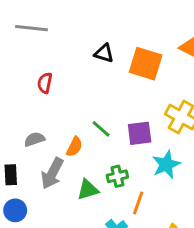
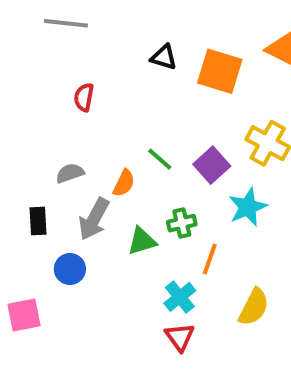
purple square: (140, 133) -> (212, 165), turned -35
blue circle: (15, 210) -> (70, 269), moved

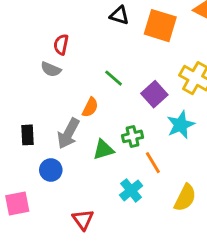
green line: (160, 159) -> (114, 78), moved
gray semicircle: (70, 173) -> (51, 69), moved, turned -138
orange line: (210, 259) -> (153, 163), turned -50
red triangle: (180, 337) -> (83, 220), moved

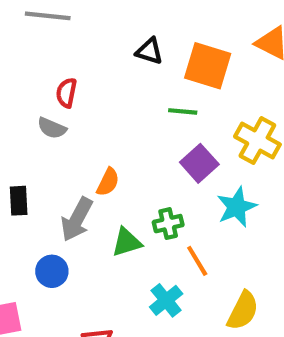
green line: (114, 78) -> (183, 111), moved, turned -36
black rectangle: (27, 135) -> (19, 201), moved

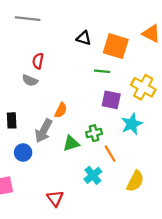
purple square: (199, 163) -> (111, 100), turned -36
blue circle: (52, 271) -> (23, 153), moved

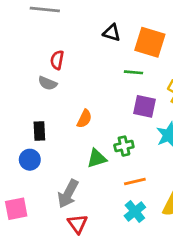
black rectangle: (12, 120) -> (39, 131), moved
gray arrow: (44, 131) -> (68, 194), moved
blue circle: (23, 153) -> (30, 160), moved
orange line: (110, 154) -> (135, 181), moved, turned -72
cyan cross: (93, 175) -> (135, 212), moved

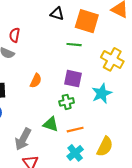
purple square: (144, 106) -> (73, 79), moved
green triangle: (97, 158) -> (51, 124), moved, turned 35

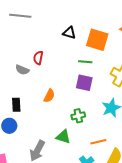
red semicircle: (15, 35) -> (38, 58), moved
purple square: (73, 79) -> (84, 83), moved
orange line: (75, 130) -> (98, 142), moved

